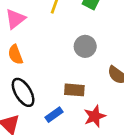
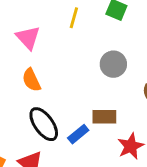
pink triangle: (15, 19) -> (28, 38), turned -30
blue rectangle: (54, 115) -> (78, 134), moved

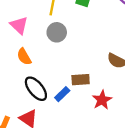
gray circle: (113, 64) -> (57, 32), moved

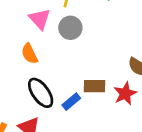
pink triangle: (19, 25) -> (40, 19), moved
red star: (102, 100) -> (125, 94), moved

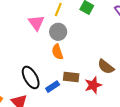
orange semicircle: (30, 54) -> (57, 52), moved

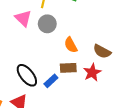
orange semicircle: (57, 52) -> (71, 45), moved

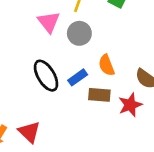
black ellipse: (27, 75) -> (46, 76), moved
blue rectangle: (51, 81) -> (78, 77), moved

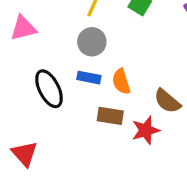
pink triangle: (49, 22) -> (23, 28), moved, turned 50
blue rectangle: (78, 77) -> (89, 78), moved, turned 42

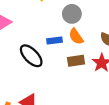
gray circle: (92, 42) -> (72, 14), moved

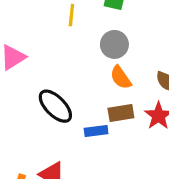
blue rectangle: (54, 41) -> (96, 131), moved

